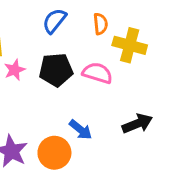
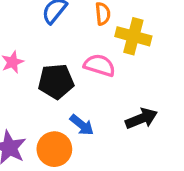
black pentagon: (56, 70) -> (56, 81), moved

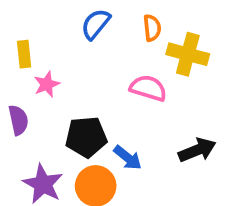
black pentagon: (56, 81) -> (86, 137), moved

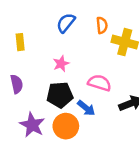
pink star: (47, 84) -> (61, 64), moved
pink semicircle: (148, 88) -> (99, 83), moved

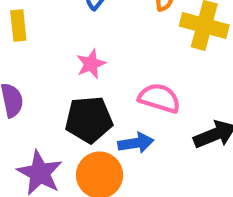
blue arrow: (86, 108) -> (136, 143), turned -48

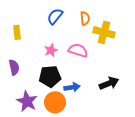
pink semicircle: (159, 98) -> (78, 50), moved

